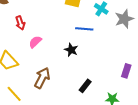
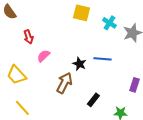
blue line: (84, 29) -> (102, 59), moved
brown arrow: (42, 78) -> (64, 83), moved

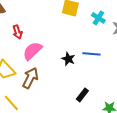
pink semicircle: (43, 56) -> (32, 51), size x1.5
brown arrow: (64, 83) -> (30, 78), moved

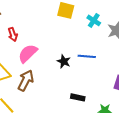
black rectangle: (82, 95) -> (78, 97), turned 64

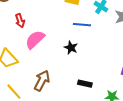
blue line: (87, 56) -> (82, 25), moved
brown arrow: (26, 80) -> (42, 81), moved

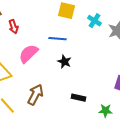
red arrow: (20, 21) -> (13, 27), moved
blue line: (82, 25) -> (57, 39), moved

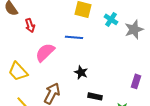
black star: (64, 62) -> (81, 72), moved

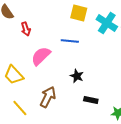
cyan cross: (111, 19) -> (107, 23), size x1.5

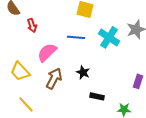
cyan cross: (107, 23) -> (109, 37), moved
brown arrow: (48, 97) -> (54, 78), moved

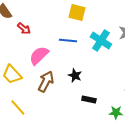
red arrow: (32, 25) -> (24, 28), turned -32

